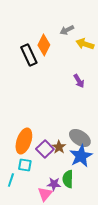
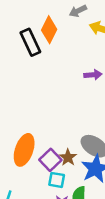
purple arrow: (79, 81) -> (93, 75), turned -64
cyan square: (25, 165) -> (57, 180), moved

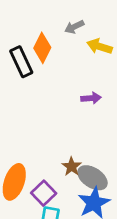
brown star: (68, 157) -> (72, 167), moved

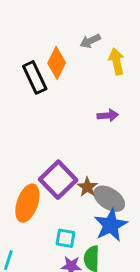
yellow arrow: (99, 46) -> (117, 61), turned 60
purple square: (44, 193) -> (58, 180), moved, size x1.4

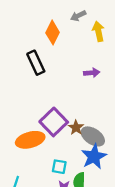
black rectangle: (35, 77) -> (36, 63), moved
orange ellipse: (27, 203) -> (30, 140), turned 56

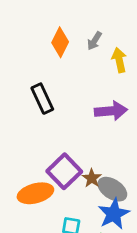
gray arrow: (78, 16) -> (94, 41), turned -32
orange diamond: (53, 33) -> (60, 42), moved
purple arrow: (92, 73) -> (111, 111), size x1.6

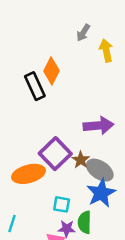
orange diamond: (60, 42) -> (51, 71), moved
purple arrow: (111, 111) -> (99, 126), moved

